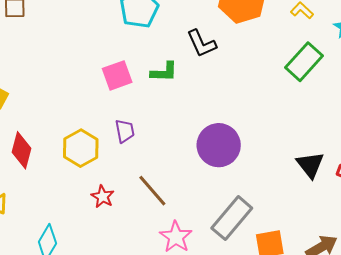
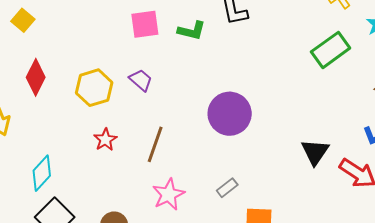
purple trapezoid: (125, 131) -> (141, 80), turned -50
brown line: (152, 191) -> (155, 144), turned 48
gray rectangle: (232, 218) -> (227, 188), size x0.5

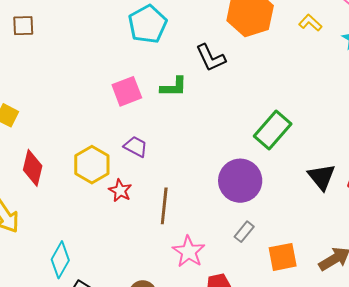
green rectangle: (331, 50) -> (273, 130), moved
purple circle: (230, 114) -> (240, 181), moved
red star: (105, 140) -> (120, 191), moved

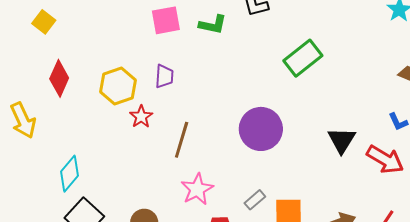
green rectangle: (273, 130) -> (303, 58), moved
purple trapezoid: (136, 147) -> (164, 76), turned 55
gray rectangle: (244, 232) -> (255, 200), moved

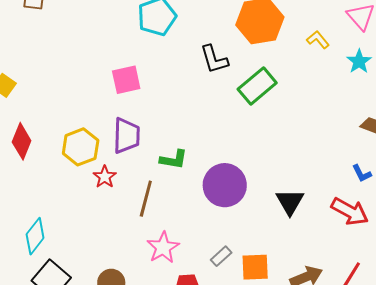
green L-shape: (213, 25) -> (174, 159), moved
green rectangle: (303, 58) -> (257, 86), moved
purple trapezoid: (164, 76) -> (126, 136), size x1.5
black triangle: (342, 140) -> (290, 202), moved

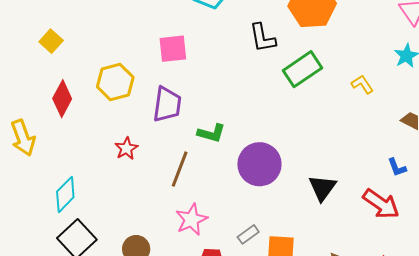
yellow L-shape: (318, 40) -> (362, 84), moved
yellow hexagon: (81, 147) -> (115, 82), moved
red star: (105, 177) -> (126, 148), moved

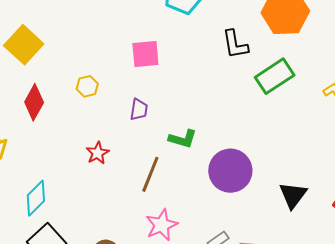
yellow square: (51, 41) -> (24, 45), size x1.6
yellow hexagon: (115, 82) -> (87, 86), size x0.6
purple trapezoid: (167, 104) -> (139, 110), size x0.6

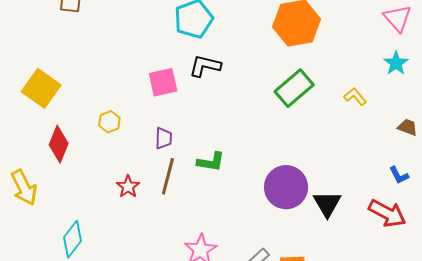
black L-shape: (235, 44) -> (205, 66), moved, turned 120
purple circle: (230, 171) -> (286, 187), moved
brown line: (150, 174) -> (168, 176), moved

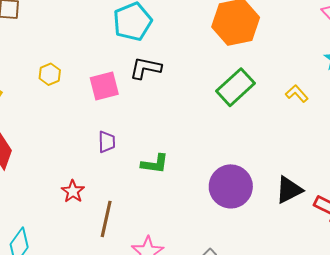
yellow hexagon: (109, 122) -> (50, 74), moved
brown line: (168, 176) -> (106, 219), moved
black triangle: (327, 204) -> (289, 190), moved, turned 36

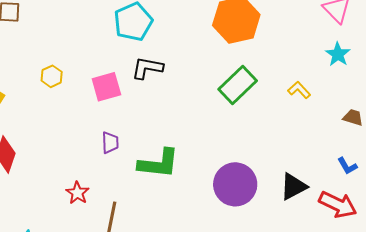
green L-shape: (155, 164) -> (159, 163), size x1.5

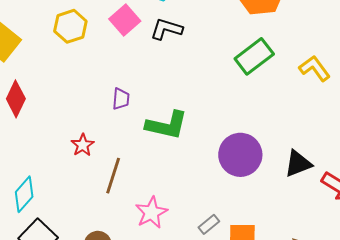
yellow hexagon: (52, 76) -> (70, 26), size x1.5
pink square: (106, 87) -> (125, 20), moved, turned -32
yellow L-shape: (299, 90) -> (315, 68), size x1.4

